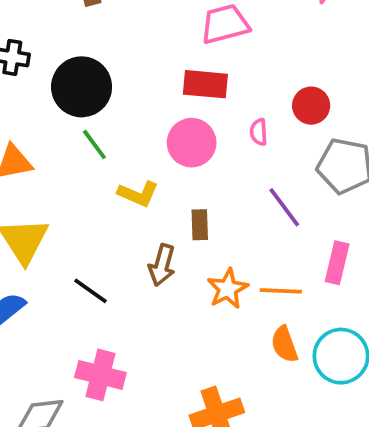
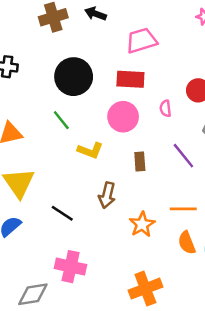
black circle: (82, 87) -> (74, 77), moved
brown rectangle: (200, 225) -> (140, 162), moved
orange star: (228, 289) -> (142, 224), moved

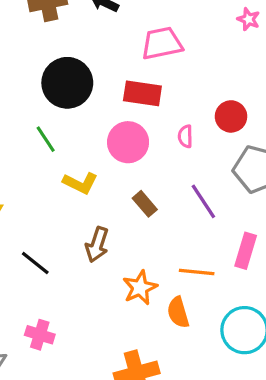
brown rectangle: (140, 162) -> (145, 204), turned -42
orange semicircle: (187, 243) -> (178, 312), moved
pink cross: (71, 267) -> (40, 335), size x0.7

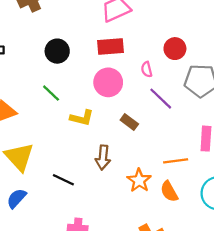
black circle: (67, 83) -> (57, 51), size x0.7
purple line: (203, 201) -> (161, 99), moved

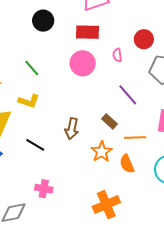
black circle: (57, 51) -> (43, 21), moved
purple line: (161, 99) -> (128, 95), moved
yellow L-shape: (82, 118) -> (29, 101), moved
brown rectangle: (129, 122) -> (110, 121), moved

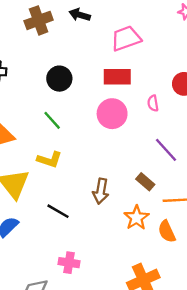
black circle: (43, 21) -> (59, 79), moved

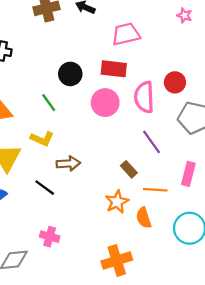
black circle: (59, 79) -> (70, 74), moved
pink semicircle: (153, 103) -> (144, 97), size x2.0
brown arrow: (101, 191) -> (68, 163), moved, turned -110

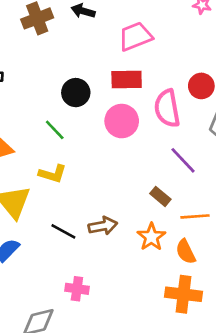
brown arrow: (68, 163) -> (103, 226), moved
orange cross: (117, 260) -> (183, 294), moved, turned 32

